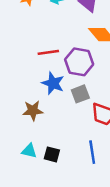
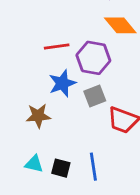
blue star: (53, 83) -> (62, 83), turned 30
blue line: (92, 152) -> (93, 167), moved

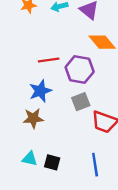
blue star: (62, 83) -> (40, 91), moved
blue line: (93, 167) -> (95, 165), moved

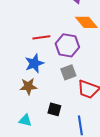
black square: (52, 162) -> (54, 109), moved

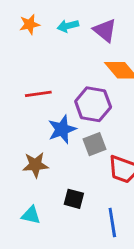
red line: (41, 37) -> (38, 94), moved
blue star: (34, 63) -> (62, 129), moved

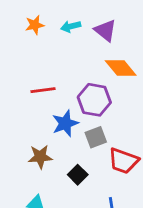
black square: (74, 199) -> (78, 175), moved, turned 30

